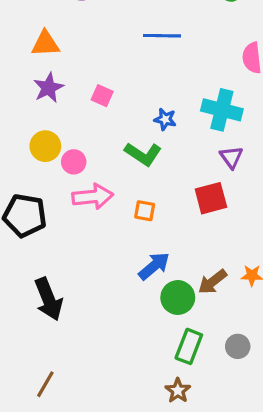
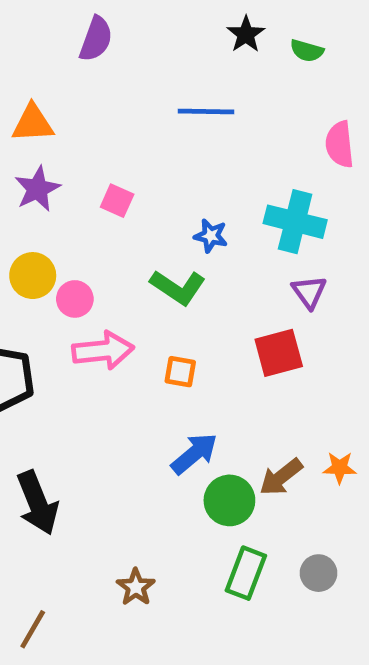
brown star: (178, 391) -> (136, 587), moved

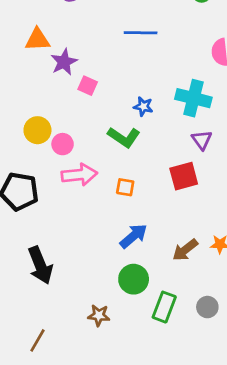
purple star: (37, 189) -> (64, 62), moved
green circle: (229, 500) -> (134, 279), moved
brown star: (136, 587) -> (99, 315), turned -30

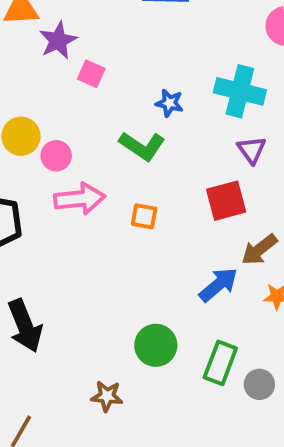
blue arrow: (134, 236) -> (218, 285), moved
brown arrow: (185, 250) -> (259, 250), moved
green rectangle: (164, 307) -> (220, 363), moved

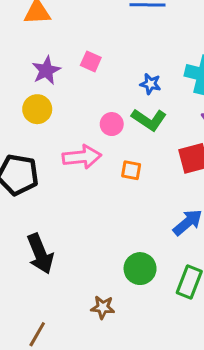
purple star: (58, 40) -> (46, 70), moved
green L-shape: (142, 146) -> (149, 120), moved
pink circle: (56, 156) -> (112, 124), moved

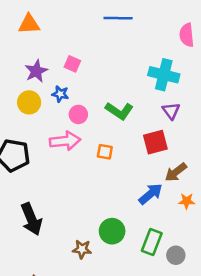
blue star: (150, 84) -> (60, 94), moved
pink circle: (112, 124) -> (78, 114), moved
brown star: (103, 307) -> (82, 249), moved

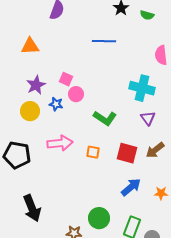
pink circle: (78, 114) -> (76, 94), moved
red square: (155, 142) -> (127, 153), moved, turned 30
brown arrow: (176, 172) -> (155, 150), moved

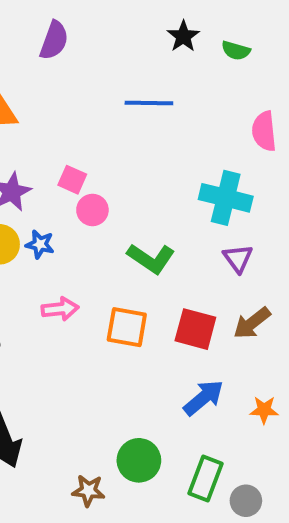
blue star: (56, 104) -> (40, 244), moved
pink arrow: (60, 143) -> (60, 309), size x0.7
orange square: (93, 152) -> (127, 327), size x1.5

